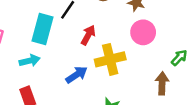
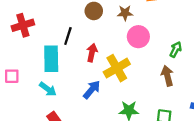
cyan arrow: (30, 61) -> (48, 89), turned 66

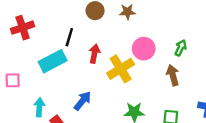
pink circle: (138, 37) -> (144, 49), moved
cyan rectangle: (51, 59) -> (53, 61), turned 65
cyan arrow: (48, 89) -> (39, 107), moved, turned -120
blue arrow: (92, 90) -> (82, 101), moved

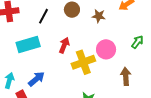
black line: (69, 37) -> (44, 16), moved
green arrow: (181, 48) -> (137, 42), moved
blue arrow: (82, 101) -> (36, 79), moved

